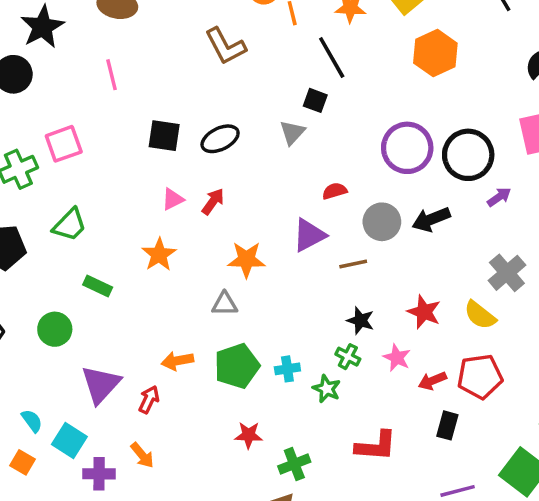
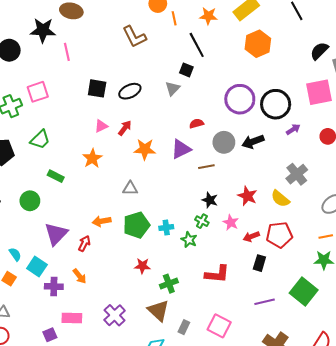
black star: (42, 27) -> (43, 30), moved, turned 30
orange star: (246, 260) -> (145, 149), moved

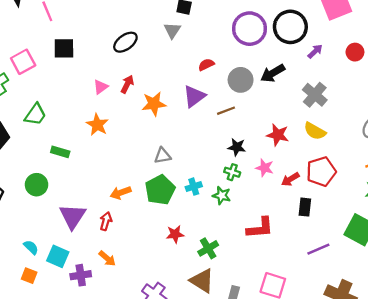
black square: (97, 88) -> (64, 48), moved
gray cross: (297, 174) -> (315, 95), moved
gray triangle: (130, 188) -> (163, 156), moved

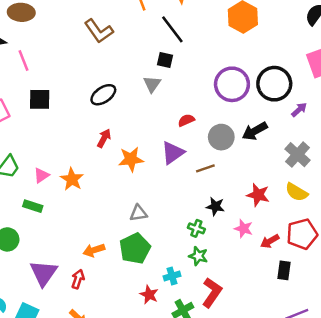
pink triangle: (101, 87) -> (41, 175), moved
green cross: (232, 172) -> (196, 228), moved
cyan cross: (194, 187) -> (172, 276), moved
red L-shape: (260, 228) -> (212, 293), moved, turned -52
red star: (175, 234) -> (149, 295), turned 30

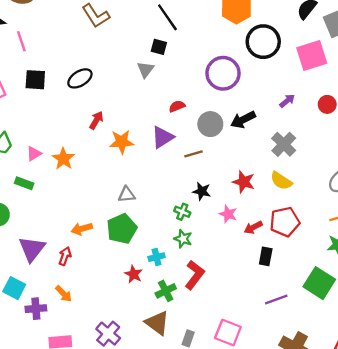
black circle: (274, 84) -> (263, 42), moved
black ellipse: (103, 95) -> (80, 78), moved

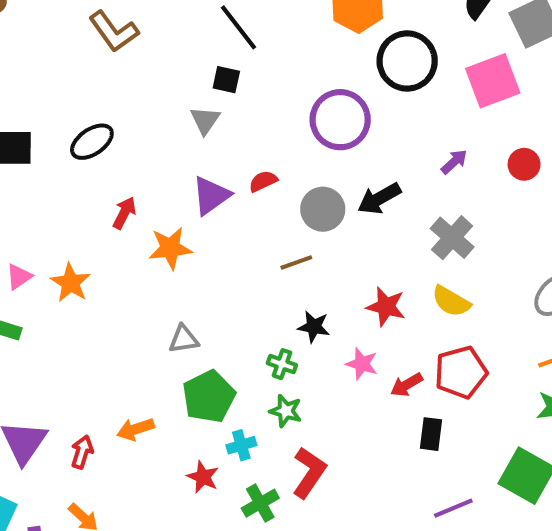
purple triangle: (163, 137) -> (211, 196), moved
orange arrow: (82, 229) -> (136, 429), moved
green pentagon: (122, 229) -> (209, 397), moved

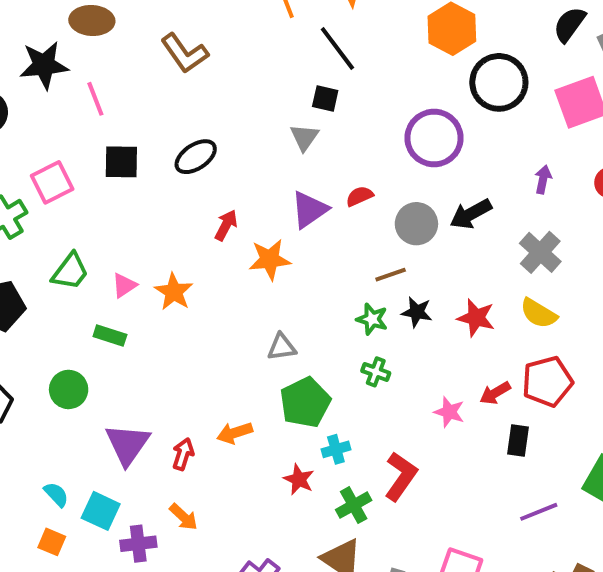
brown L-shape: (114, 31) -> (185, 53), moved
purple arrow: (454, 162) -> (543, 179), turned -36
black star: (314, 327) -> (417, 312), moved
pink star: (362, 364) -> (449, 412), moved
green star: (286, 411) -> (372, 319), moved

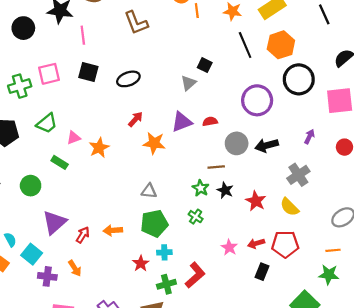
black line: (337, 49) -> (245, 45), moved

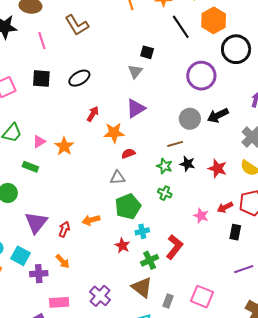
pink line: (83, 35) -> (42, 41), moved
red semicircle: (210, 121) -> (128, 154), moved

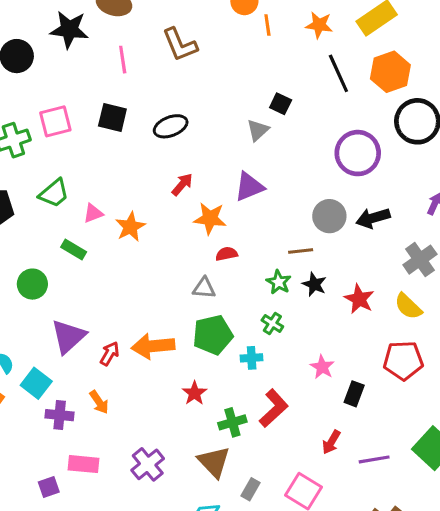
red arrow: (225, 207) -> (331, 442), moved, turned -42
orange arrow: (91, 220) -> (153, 346), size x1.5
cyan cross: (142, 231) -> (252, 358), moved
black rectangle: (235, 232) -> (354, 394), moved

